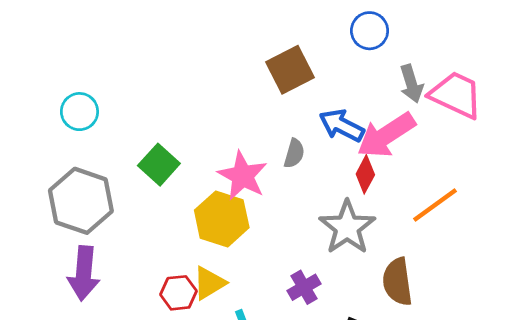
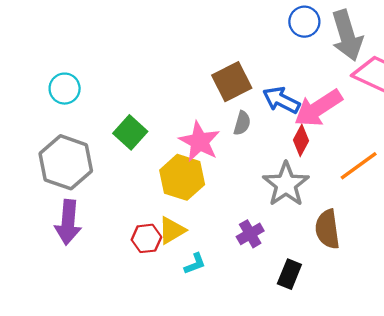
brown square: (290, 70) -> (232, 82), moved
gray arrow: (411, 84) -> (347, 35), moved, size x1.6

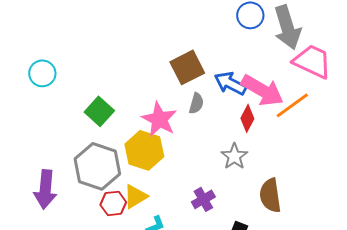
pink arrow: (318, 108) -> (262, 90), turned -117
gray hexagon: (66, 162) -> (97, 166), moved
orange line: (359, 166) -> (292, 105), moved
gray star: (286, 184) -> (234, 156), size x0.7

